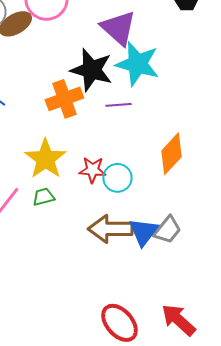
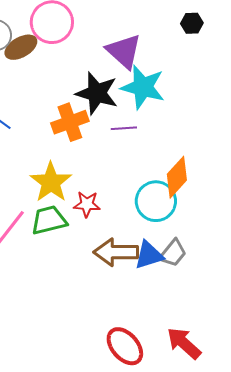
red star: (92, 170) -> (87, 204), moved
cyan circle: (117, 178) -> (156, 201), moved, size x1.4
green trapezoid: (43, 197) -> (49, 220), size x1.6
blue triangle: (143, 232) -> (149, 255), turned 36

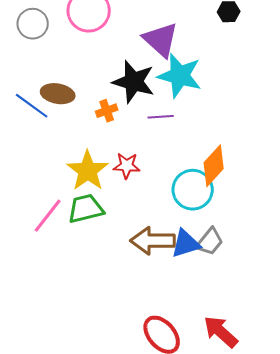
brown ellipse: (21, 47) -> (58, 94), moved, turned 40
orange cross: (70, 122) -> (107, 111), size x0.6
red star: (87, 204) -> (127, 166), moved

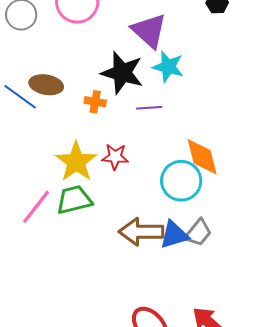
cyan star: (180, 76) -> (168, 67), size x0.7
orange cross: (107, 111) -> (95, 102), turned 30
orange diamond: (214, 166) -> (202, 157), turned -57

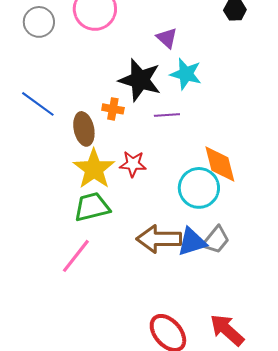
purple triangle: (149, 31) -> (167, 38), size x0.6
brown ellipse: (46, 85) -> (84, 129), moved, turned 68
pink line: (36, 207) -> (76, 256), moved

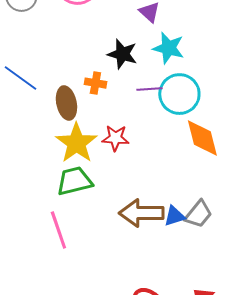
black star: (140, 80) -> (122, 54), size x0.7
cyan circle: (199, 188) -> (179, 94), moved
blue triangle: (192, 242) -> (174, 216), size x0.7
pink line: (76, 256) -> (58, 230), turned -57

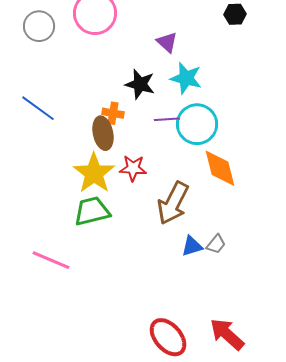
brown ellipse: (66, 103) -> (103, 133), moved
brown arrow: (141, 213) -> (173, 203), moved, turned -63
gray trapezoid: (198, 214) -> (216, 244), size x0.7
pink line: (58, 230) -> (51, 260), moved, turned -48

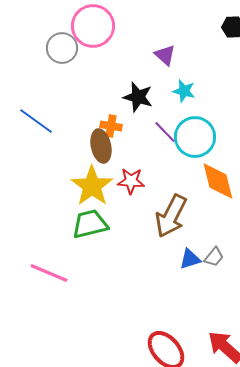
gray circle: (39, 26) -> (62, 48), moved
cyan star: (186, 78) -> (184, 91), size x0.7
purple line: (167, 119) -> (165, 132), turned 50

